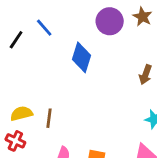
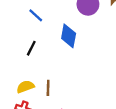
black line: (16, 40) -> (31, 48), moved

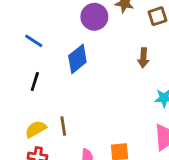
blue diamond: (69, 36) -> (77, 59), turned 50

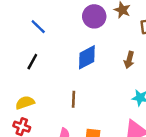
blue diamond: (77, 59) -> (87, 57), moved
brown line: (63, 126) -> (73, 99), moved

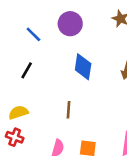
purple circle: (94, 16) -> (70, 24), moved
blue diamond: (87, 57) -> (83, 67), turned -55

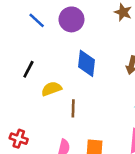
blue line: (33, 34) -> (37, 20), moved
yellow semicircle: (18, 112) -> (51, 89), moved

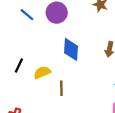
black line: (28, 69) -> (19, 66), moved

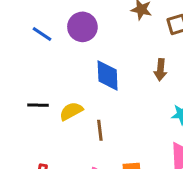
black line: (19, 66) -> (38, 105), turned 72

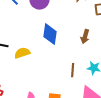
brown line: (100, 130) -> (73, 70), moved

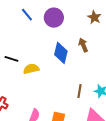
brown arrow: (85, 37) -> (83, 45), moved, turned 136

